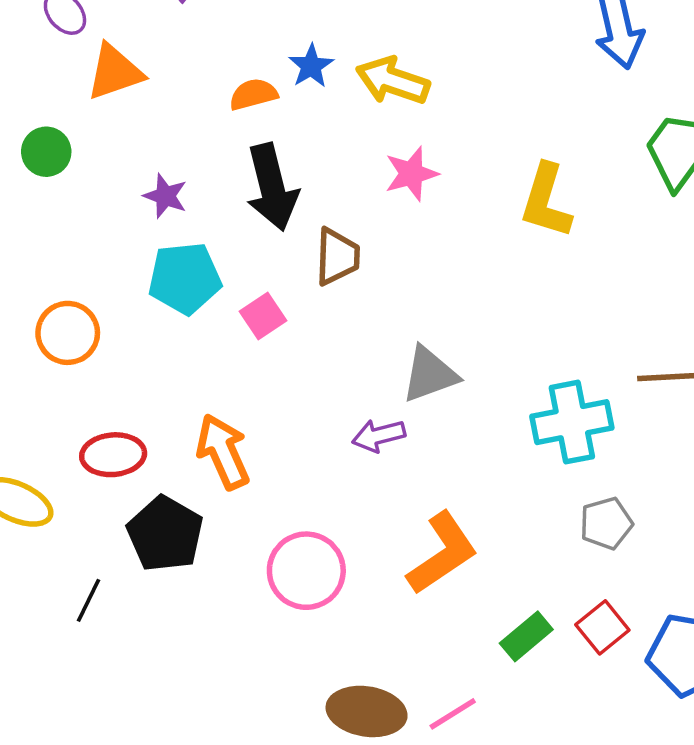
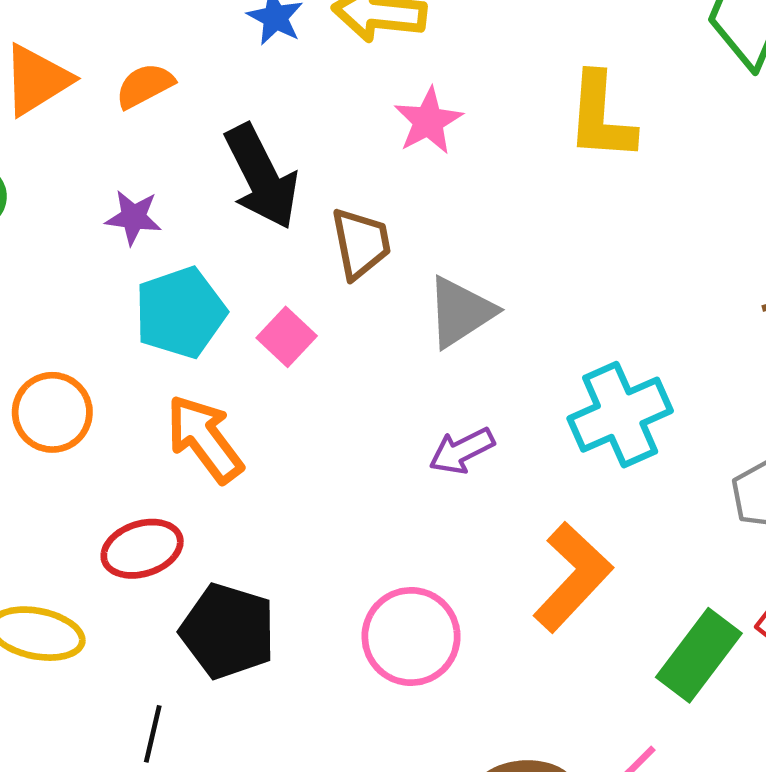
orange semicircle: (253, 94) -> (145, 86), moved
gray triangle: (430, 374) -> (460, 312), moved
cyan cross: (572, 422) -> (620, 415), moved
orange arrow: (223, 452) -> (205, 439), moved
green rectangle: (526, 636) -> (699, 655), size x1.4

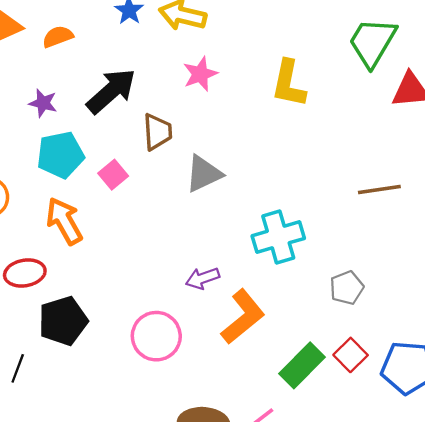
black arrow: (262, 177) -> (111, 91), turned -112
purple arrow: (462, 451) -> (203, 278), moved
black pentagon: (228, 631) -> (63, 321), turned 30

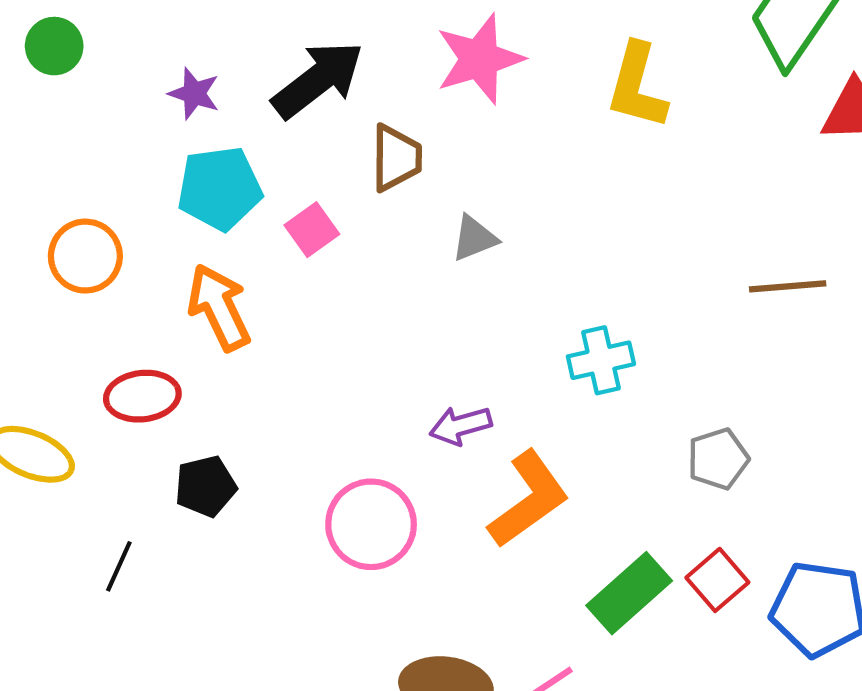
pink star: (200, 74) -> (479, 59), size x1.4
gray triangle: (204, 174) -> (474, 238), size x0.7
cyan cross: (278, 237) -> (601, 360), size x0.7
black pentagon: (63, 321) -> (206, 486), size x0.7

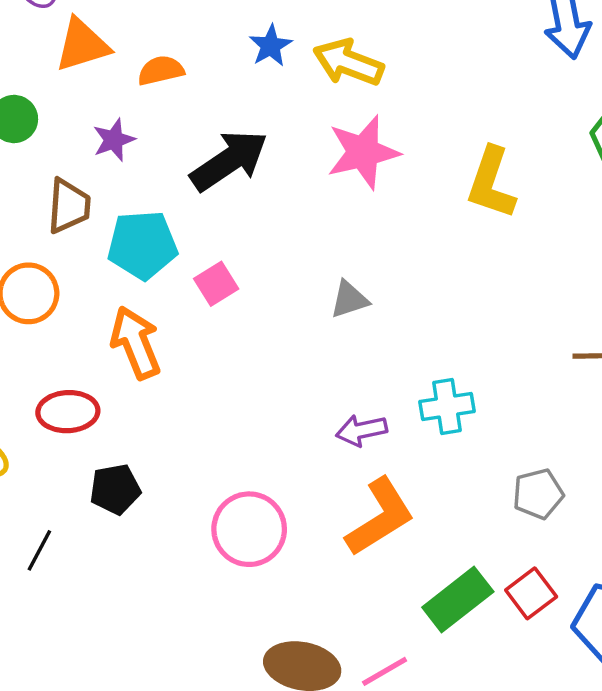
purple star: (194, 93) -> (114, 140), moved, turned 30
brown trapezoid: (396, 158) -> (69, 206), moved
purple arrow: (461, 426) -> (361, 430), moved

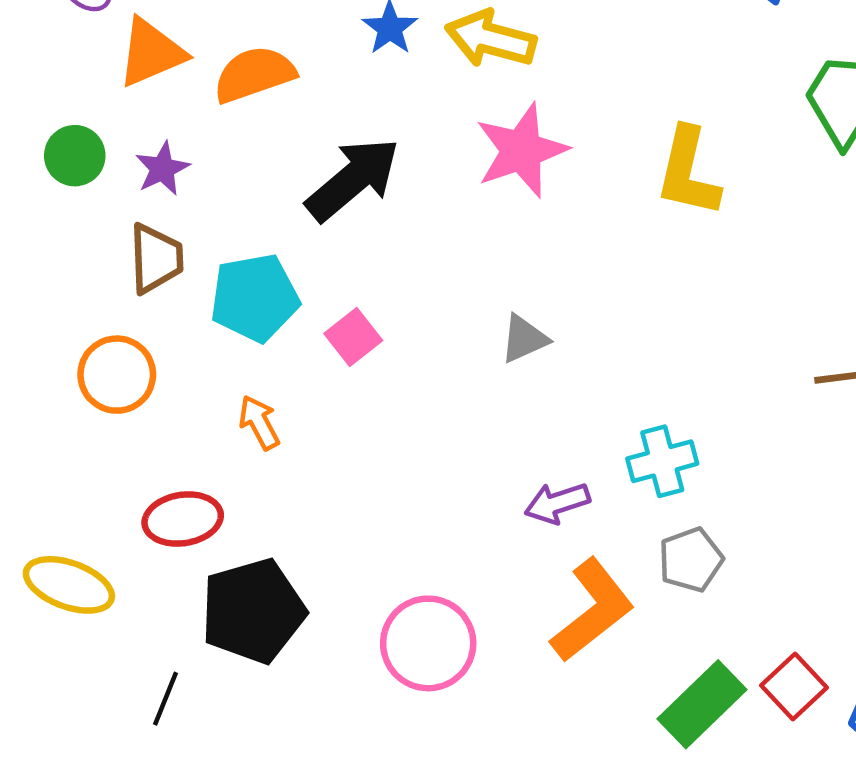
orange semicircle: (161, 70) -> (254, 74), size x1.4
purple star: (114, 140) -> (162, 169), moved
orange arrow: (136, 343) -> (259, 423), size x0.6
black pentagon: (115, 489) -> (253, 611), size x1.6
gray pentagon: (538, 494) -> (691, 560), moved

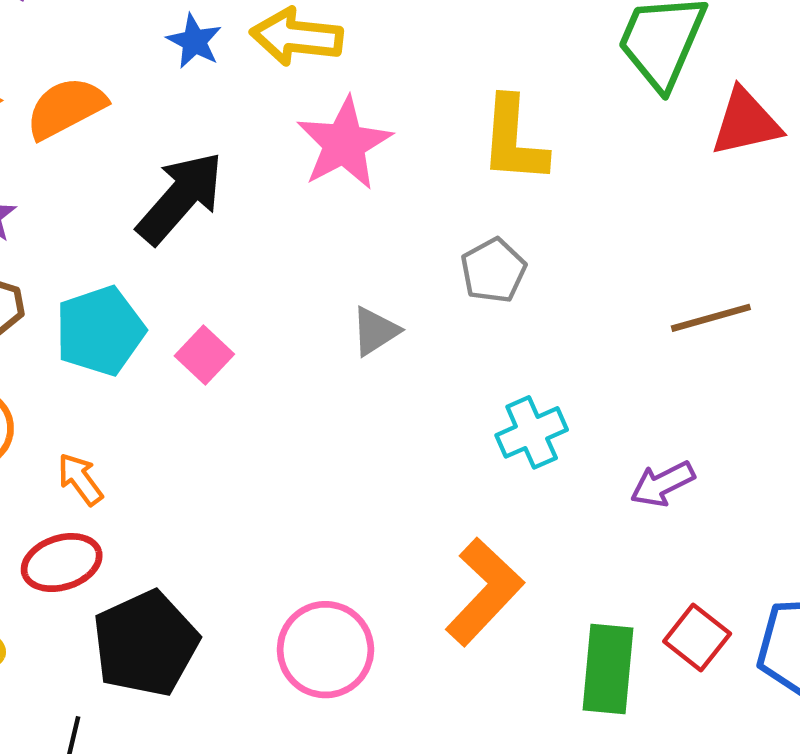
orange arrow: (259, 423) -> (80, 479), moved
purple arrow: (557, 503) -> (662, 484), moved
gray pentagon: (691, 560) -> (493, 271), moved
green rectangle: (702, 704) -> (608, 669), turned -32

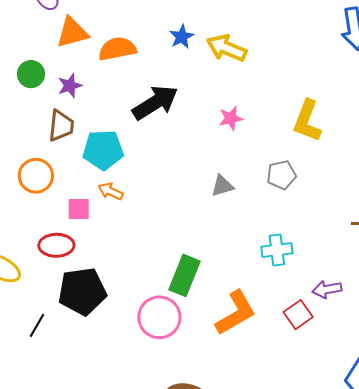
pink star: (344, 144) -> (231, 118), moved, size x0.6
pink square: (204, 355) -> (79, 209), moved, turned 30
orange arrow: (80, 479) -> (110, 191), moved, turned -45
red square: (697, 637) -> (298, 315), moved
green rectangle: (608, 669) -> (184, 275), moved

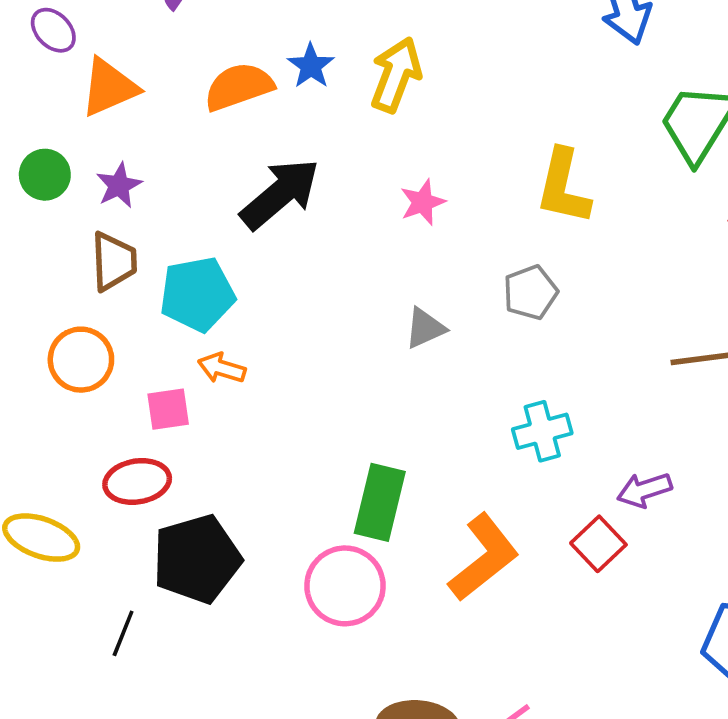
yellow arrow: (227, 48) -> (396, 75), turned 96
orange semicircle: (117, 49) -> (239, 87), moved

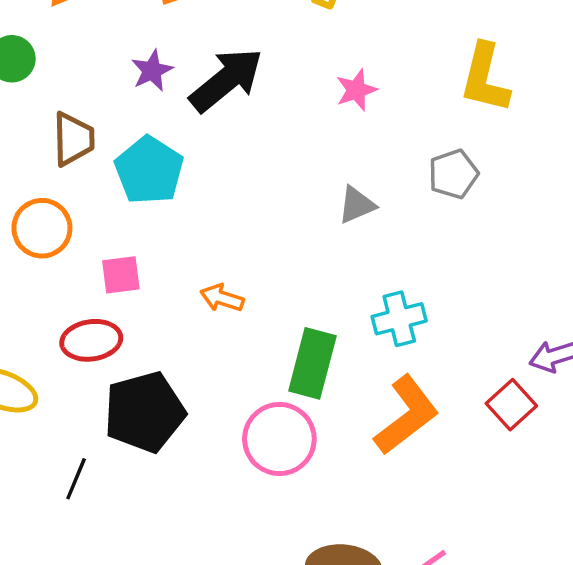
purple star: (119, 185) -> (152, 71), moved
cyan pentagon: (197, 294) -> (149, 170), turned -30
orange arrow: (222, 368) -> (222, 298), moved
cyan cross: (542, 431) -> (399, 319), moved

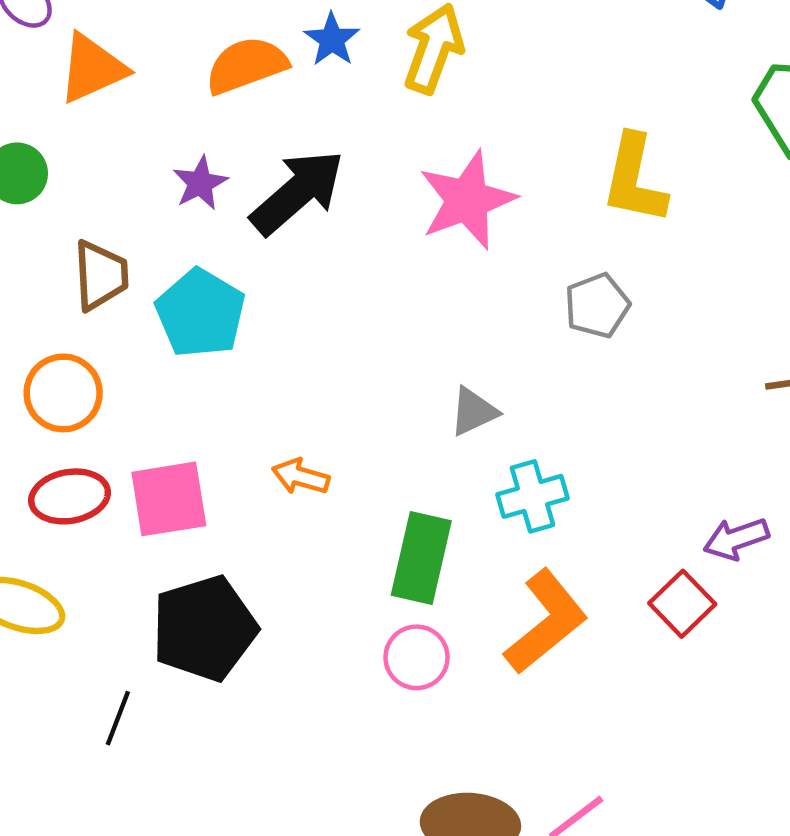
pink star: (356, 90) -> (467, 200), size x1.8
gray triangle: (357, 205) -> (474, 412), moved
pink square: (121, 275) -> (169, 499), moved, size x1.5
red ellipse: (91, 340) -> (70, 496), moved
pink circle: (279, 439) -> (417, 657), moved, size x0.7

